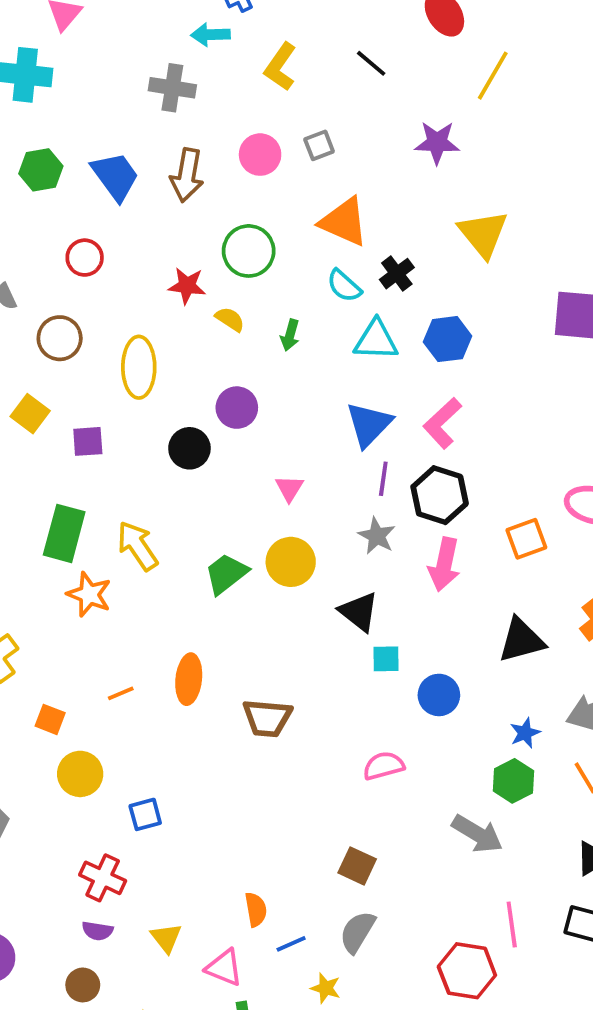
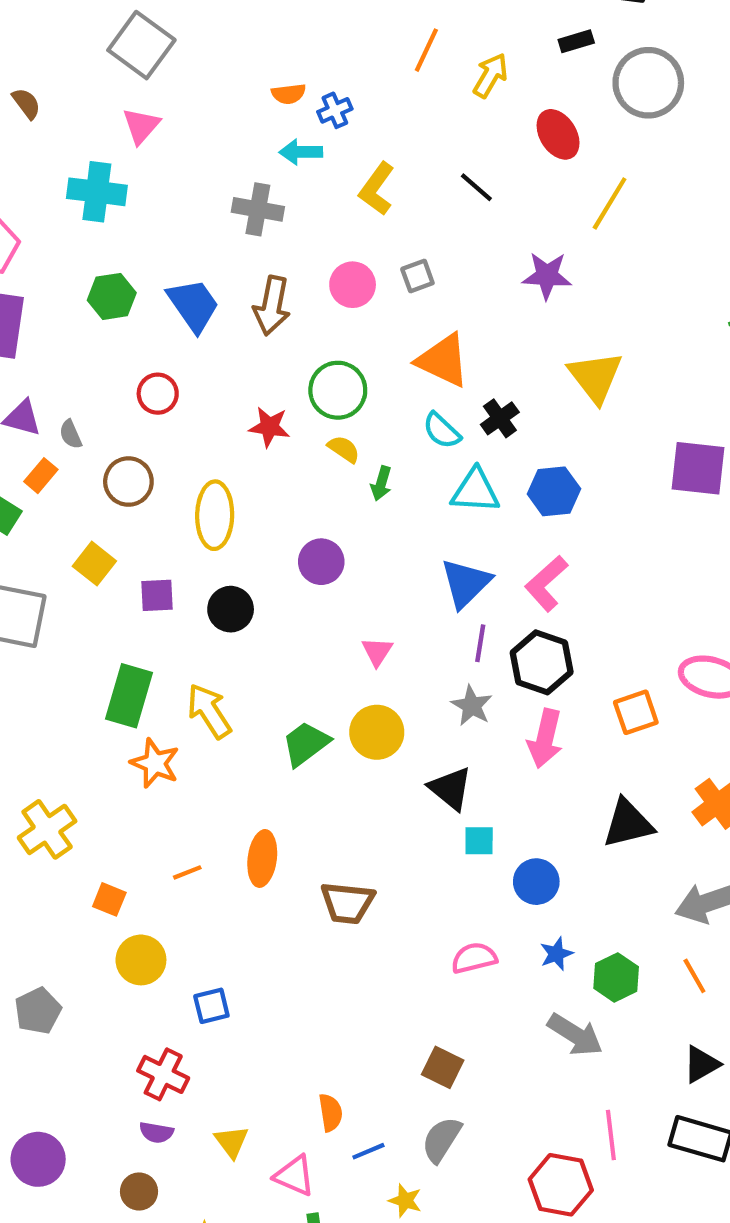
yellow semicircle: (230, 319) -> (344, 449), moved
black circle: (189, 448) -> (231, 609), moved
blue star: (525, 733) -> (556, 954), moved

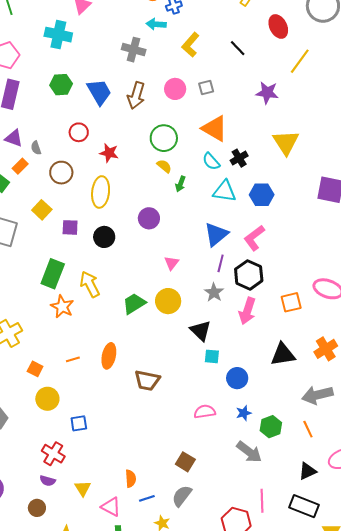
red star: (269, 427) -> (109, 153), moved

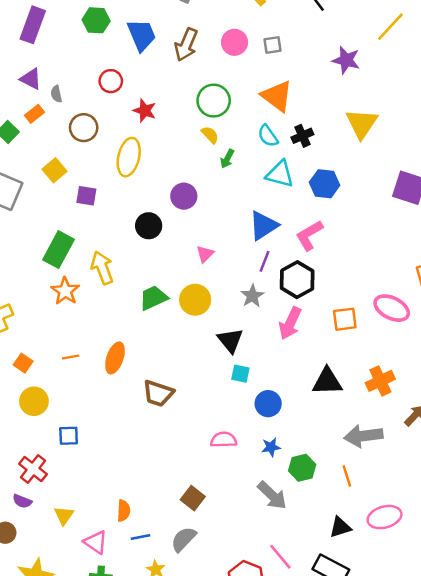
black circle: (104, 237) -> (149, 226), moved
pink line: (262, 501) -> (280, 557), turned -45

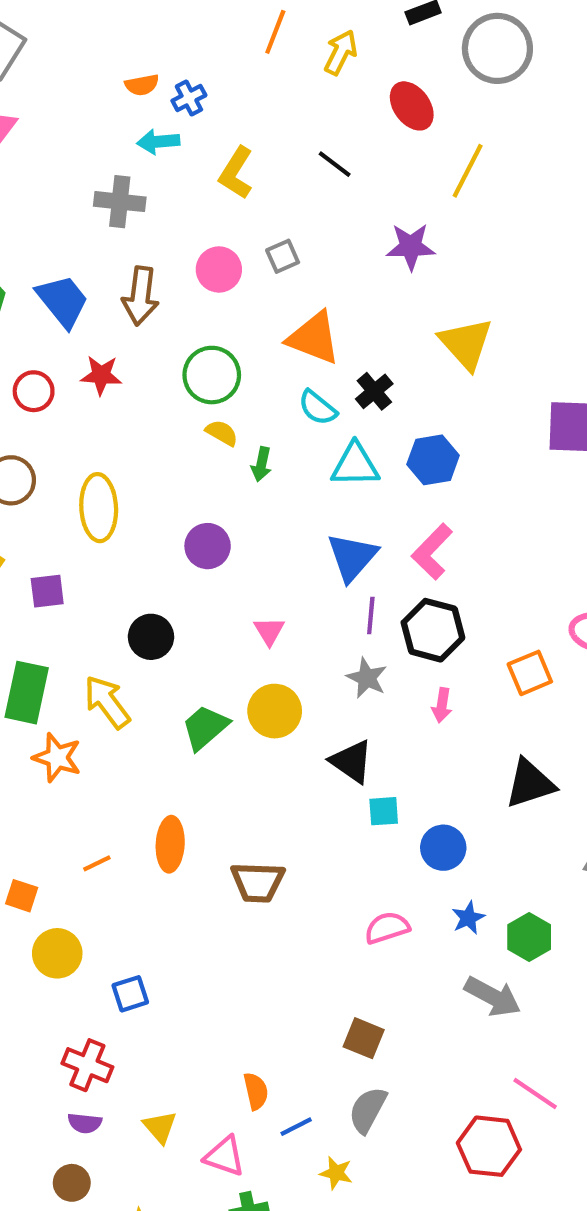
red star: (145, 111) -> (101, 375), moved
black circle: (149, 226) -> (151, 637), moved
pink arrow: (290, 323) -> (442, 705), size x0.6

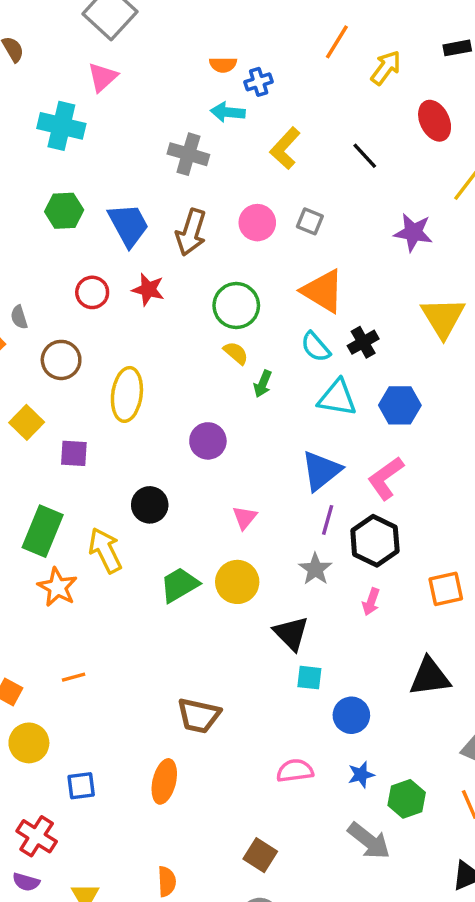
gray square: (283, 256) -> (310, 221), turned 36
orange ellipse: (170, 844) -> (164, 781), moved

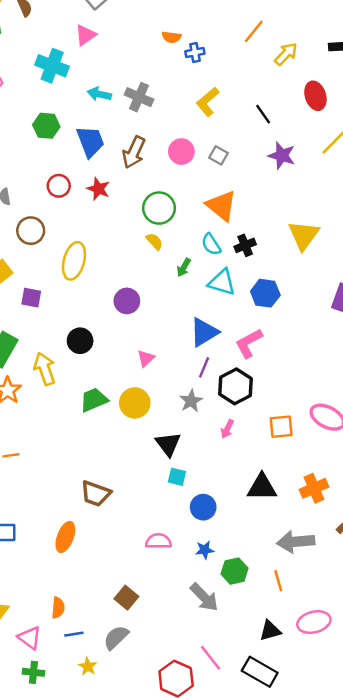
cyan arrow: (228, 112) -> (99, 94), moved
purple star: (413, 232) -> (282, 156), moved
green arrow: (263, 384) -> (184, 267), moved

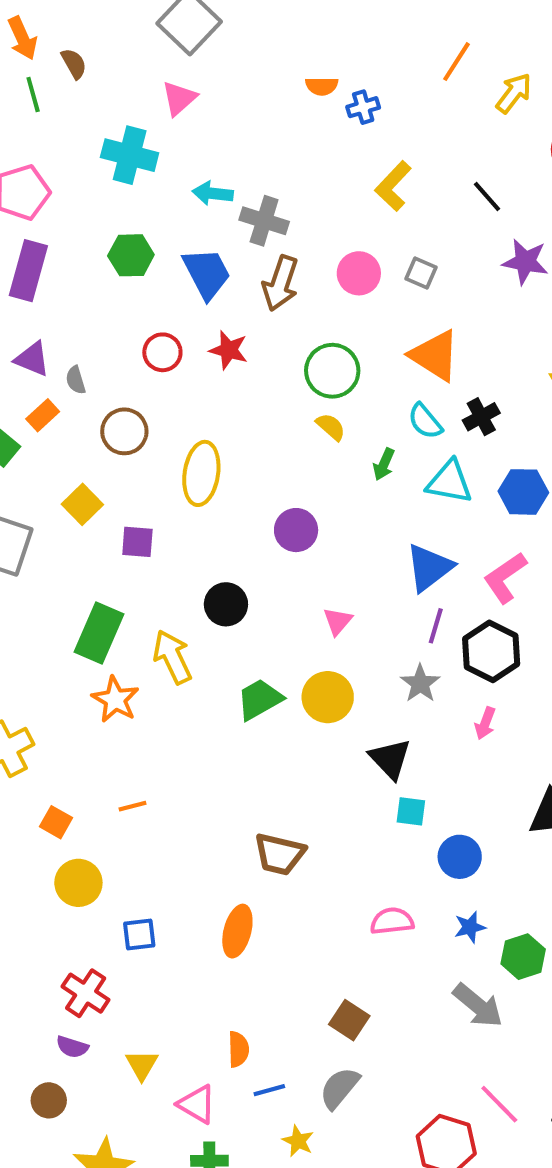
gray cross: (139, 97) -> (264, 221), moved

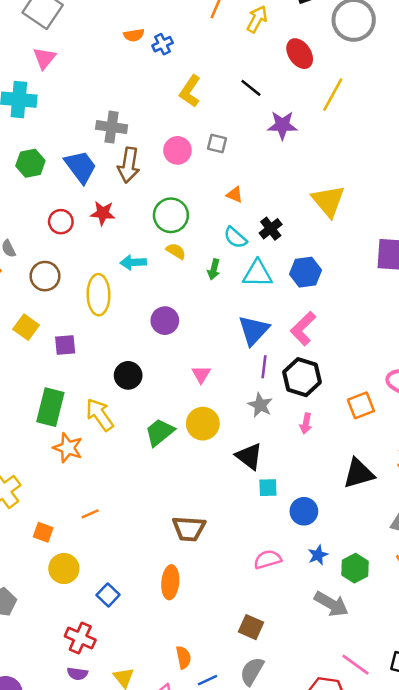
cyan arrow: (213, 193) -> (133, 262), moved
orange triangle: (435, 355) -> (235, 195), size x0.5
blue square: (139, 935) -> (108, 595), turned -30

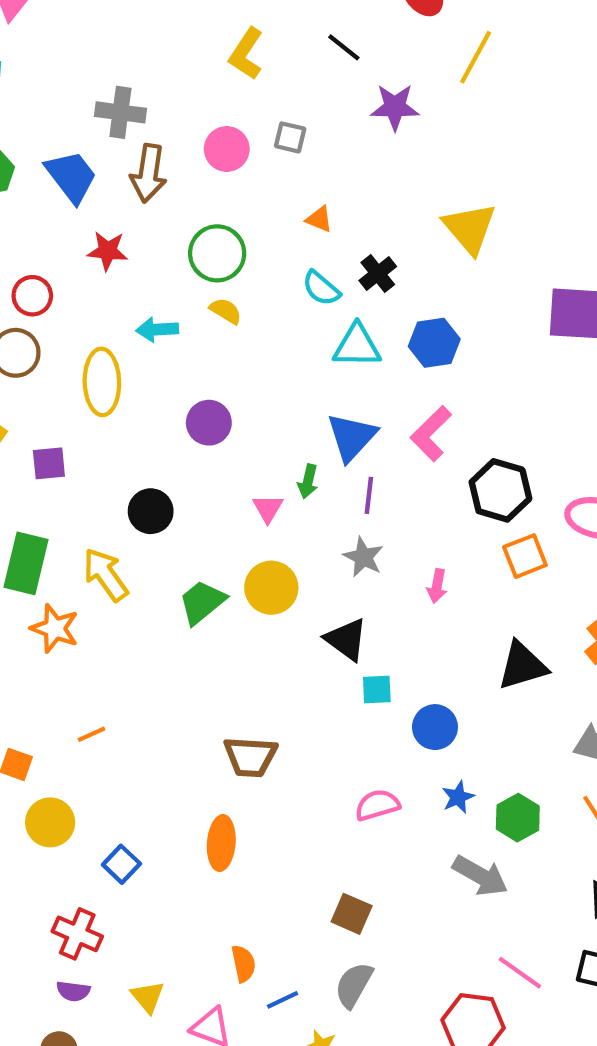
red circle: (61, 222) -> (32, 296), moved
green arrow: (214, 269) -> (308, 481), moved
black hexagon: (302, 377) -> (500, 490), moved

